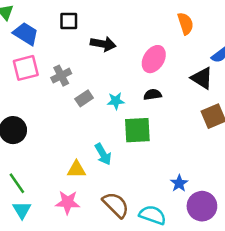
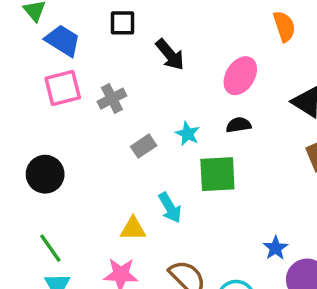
black arrow: (103, 44) -> (170, 55), turned 40
gray rectangle: (84, 98) -> (144, 146), moved
cyan star: (116, 101) -> (188, 134), turned 30

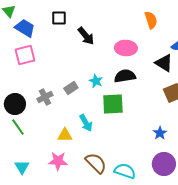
pink ellipse: (240, 76) -> (126, 48), turned 60
gray cross: (112, 99) -> (45, 97), moved
black semicircle: (239, 125) -> (125, 76), size x1.5
green line: (50, 248) -> (18, 127), moved
blue star: (275, 248) -> (160, 133), moved

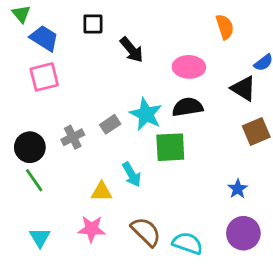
cyan star: (96, 81) -> (146, 114), size x1.6

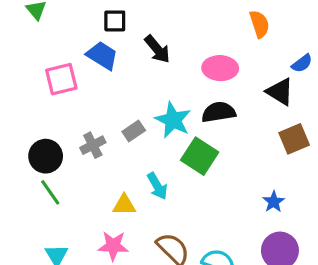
blue trapezoid: (44, 38) -> (102, 56), moved
green square: (170, 147) -> (200, 156), turned 36

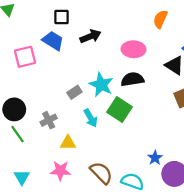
orange semicircle: (259, 24) -> (160, 19), turned -138
black arrow: (157, 49) -> (91, 36), turned -72
gray cross: (93, 145) -> (49, 120), moved
cyan arrow: (157, 186) -> (91, 118), moved
blue star: (274, 202) -> (155, 158), moved

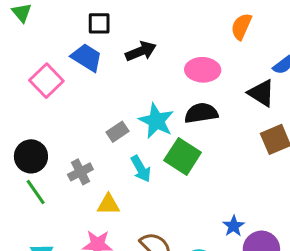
pink square: (25, 57) -> (46, 81), turned -30

